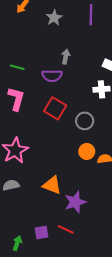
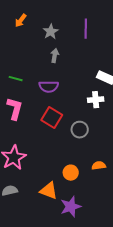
gray arrow: (66, 57) -> (55, 56), moved
orange circle: (87, 151) -> (71, 173), moved

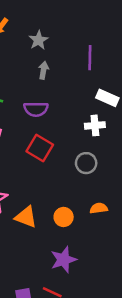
purple line: (86, 29) -> (90, 58), moved
gray circle: (80, 130) -> (86, 163), moved
orange triangle: (49, 191) -> (26, 217), moved

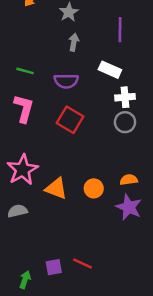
white rectangle: (107, 98) -> (110, 70), moved
gray circle: (86, 163) -> (125, 122), moved
purple star: (64, 260) -> (129, 207), moved, turned -30

